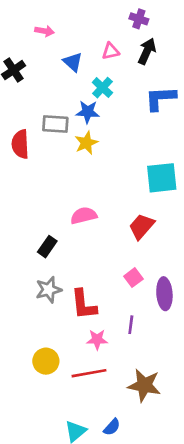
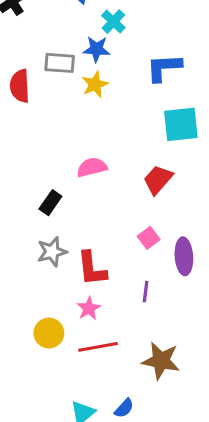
blue L-shape: (160, 98) -> (164, 68), moved
pink star: (97, 340) -> (89, 308), moved, turned -30

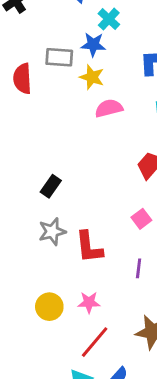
yellow star: (95, 84) -> (92, 77), turned -30
pink semicircle: (92, 167) -> (109, 108), moved
pink star: (89, 308) -> (89, 302), moved, turned 30
red line: (98, 347) -> (95, 342), moved, turned -40

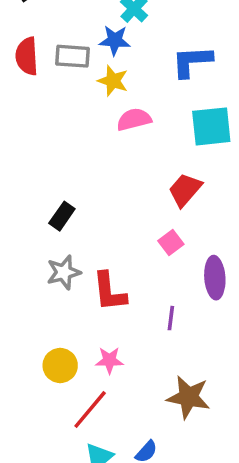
red semicircle: (22, 79) -> (27, 56), moved
pink square: (141, 219) -> (171, 242), moved
red line: (95, 342) -> (90, 409), moved

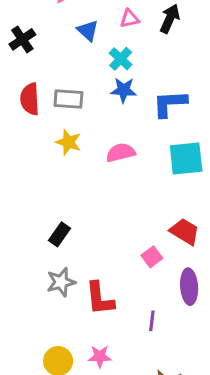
blue star: (115, 40) -> (124, 90), moved
yellow star: (113, 81) -> (68, 142), moved
red trapezoid: (185, 190) -> (185, 231), moved, turned 80

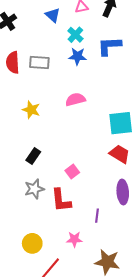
blue L-shape: (170, 103) -> (109, 46), moved
yellow star: (68, 142) -> (31, 110), moved
cyan square: (186, 159) -> (121, 123), moved
pink square: (152, 257) -> (72, 171), moved
pink star: (100, 357) -> (74, 239), moved

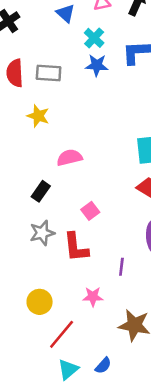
pink semicircle: (75, 99) -> (69, 158), moved
yellow star: (31, 110) -> (38, 116), moved

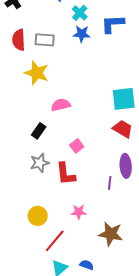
yellow star: (38, 116) -> (37, 73), size x1.4
purple line: (121, 267) -> (110, 183), moved
blue semicircle: (103, 366) -> (87, 265), turned -112

